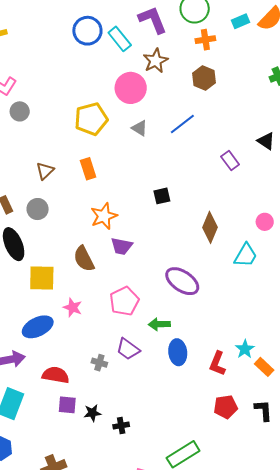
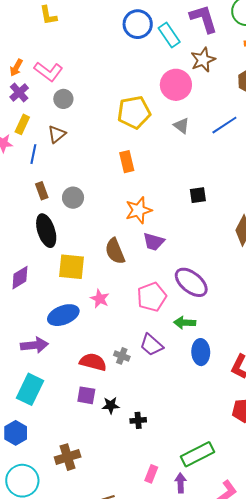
brown triangle: (45, 171) -> (57, 134), moved
purple ellipse: (182, 281) -> (191, 282), moved
red semicircle: (56, 375) -> (93, 362), moved

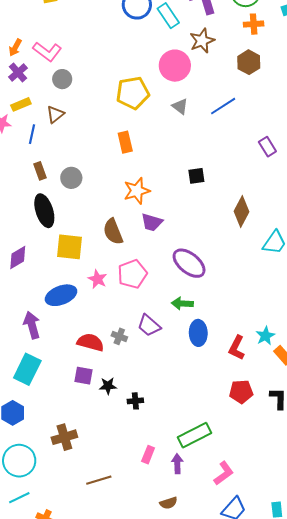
yellow rectangle: (22, 124) -> (21, 104), turned 42
pink pentagon: (152, 297) -> (132, 274), moved
purple arrow: (34, 345) -> (32, 325), turned -100

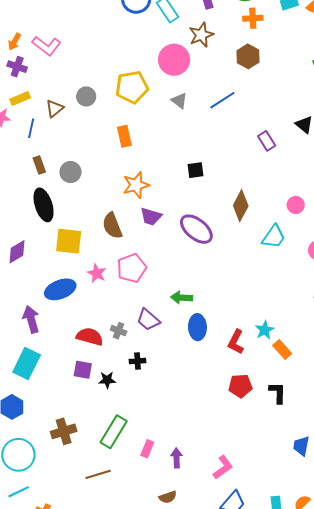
purple cross: (18, 72) -> (17, 67), turned -30
gray circle: (62, 79) -> (86, 96), moved
purple ellipse: (189, 263) -> (196, 229), moved
black cross: (135, 401) -> (137, 361), moved
green rectangle: (194, 435) -> (114, 432), moved, turned -32

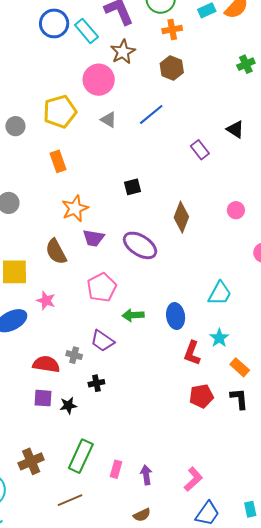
cyan trapezoid: (274, 237) -> (220, 293), moved
pink pentagon: (132, 268) -> (102, 287), moved
blue ellipse: (197, 327) -> (176, 316), moved
orange rectangle: (282, 349) -> (240, 367), moved

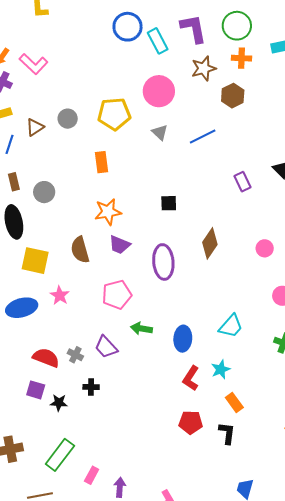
brown star: (123, 52) -> (204, 68), moved
purple ellipse: (140, 245) -> (163, 262), turned 40

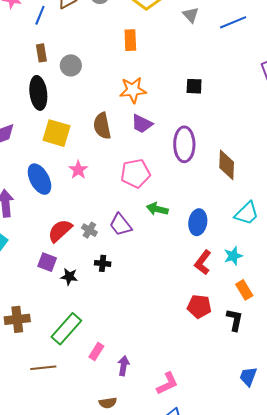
brown diamond: (210, 243) -> (227, 165), moved, turned -36
blue ellipse: (22, 308) -> (39, 179), turned 72
red semicircle: (46, 358) -> (60, 231), turned -68

